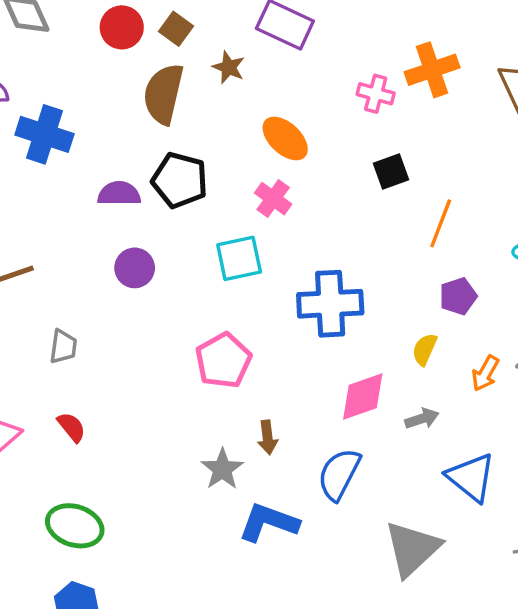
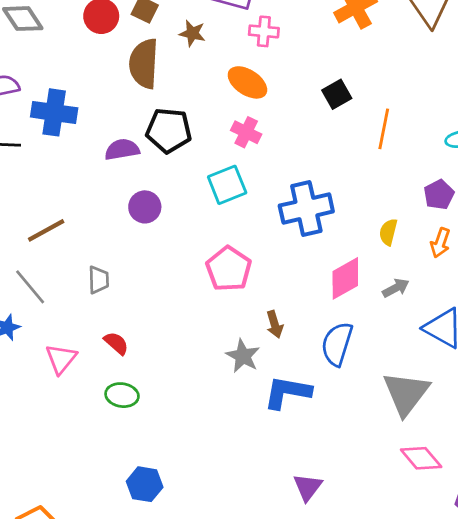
pink cross: (376, 94) -> (264, 31), moved
purple pentagon: (458, 296) -> (439, 195), moved
green ellipse: (75, 526) -> (122, 395), moved, size x0.7

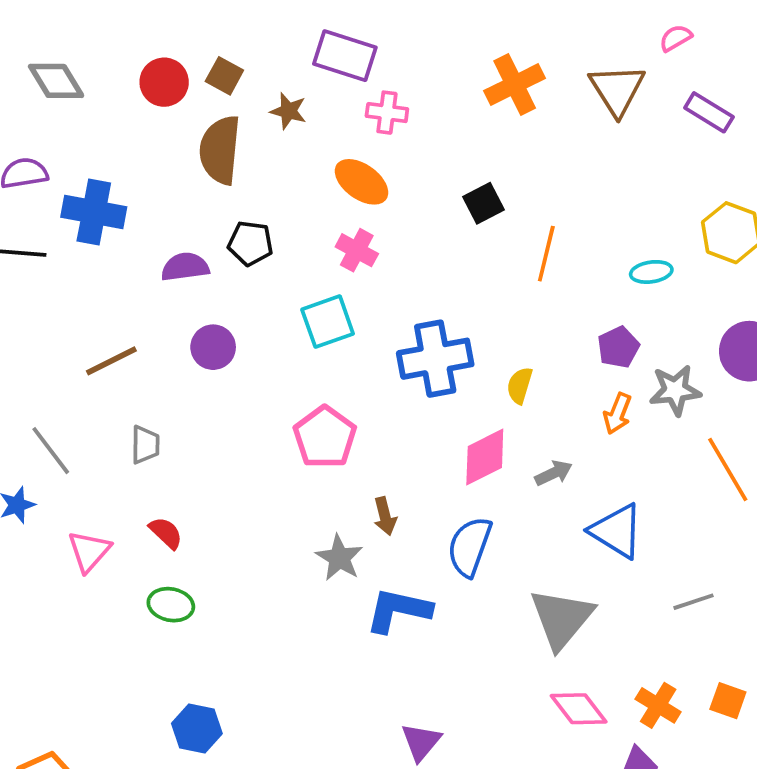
black pentagon: (169, 130) -> (250, 243), size x0.7
brown line: (46, 230) -> (111, 361), moved
yellow semicircle: (388, 232) -> (520, 385), moved

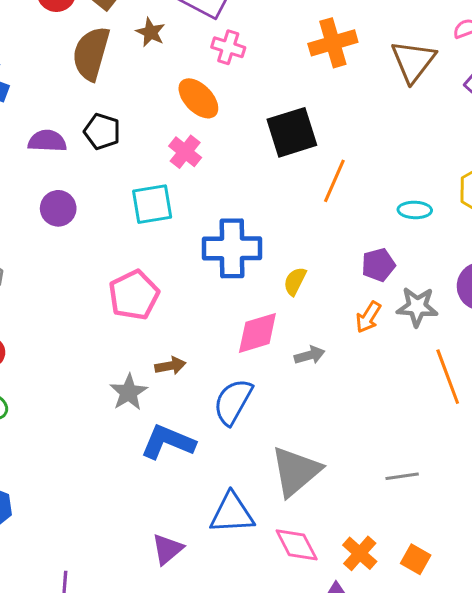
black square: (484, 203) -> (292, 132), size x1.6
brown arrow: (385, 516) -> (170, 366), turned -96
blue triangle: (617, 531) -> (232, 513), moved, turned -45

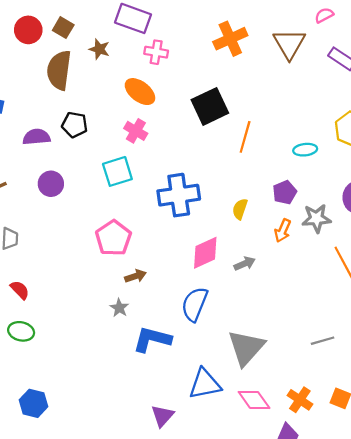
yellow semicircle: (295, 281) -> (240, 209), moved
brown arrow: (170, 366) -> (135, 276), moved
gray star: (129, 392) -> (119, 308), size x0.7

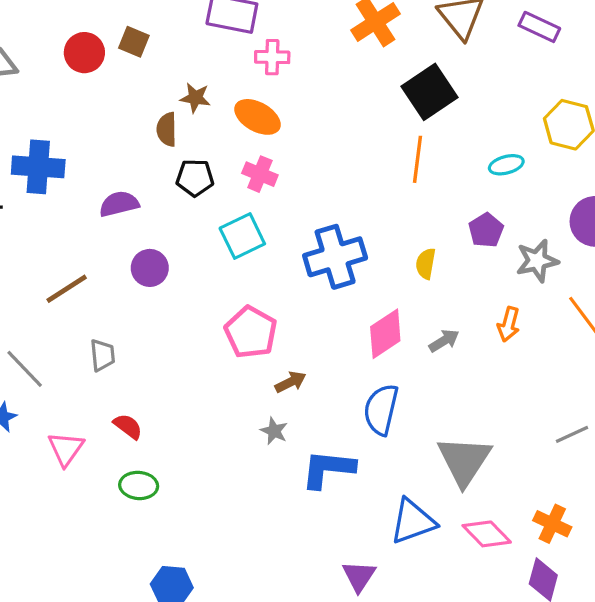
brown star: (99, 49) -> (195, 98), moved
brown semicircle: (59, 70) -> (167, 129), moved, size x0.6
black square: (210, 106) -> (429, 92), moved
black pentagon: (75, 125) -> (195, 178), moved
orange arrow: (283, 231) -> (509, 324), moved

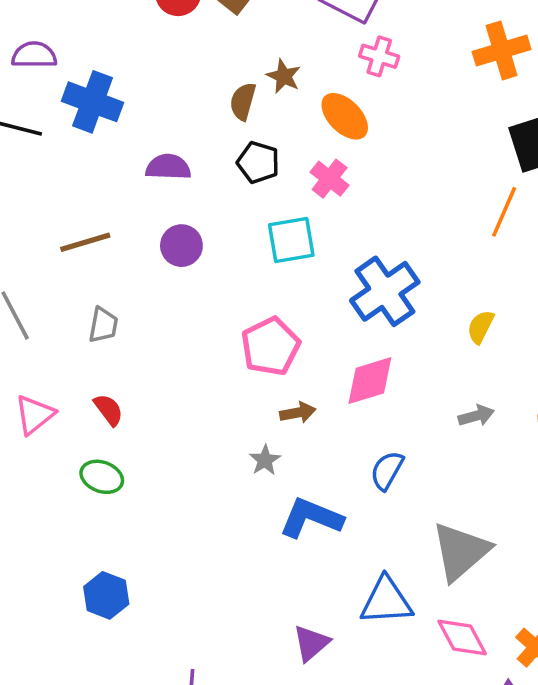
blue cross: (335, 257) -> (385, 291), turned -34
pink diamond: (385, 334) -> (370, 381), moved
blue semicircle: (381, 410) -> (387, 470), size x0.7

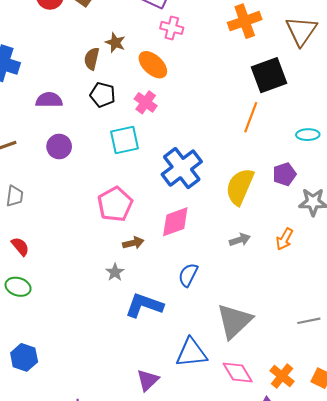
yellow semicircle: (480, 327) -> (240, 187), size x1.8

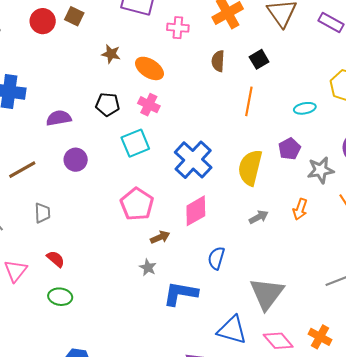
pink cross: (172, 28) -> (178, 28), moved
brown semicircle: (92, 59) -> (218, 61), moved
black square: (269, 75) -> (259, 59), size x0.6
blue triangle: (191, 353) -> (232, 330), turned 32

